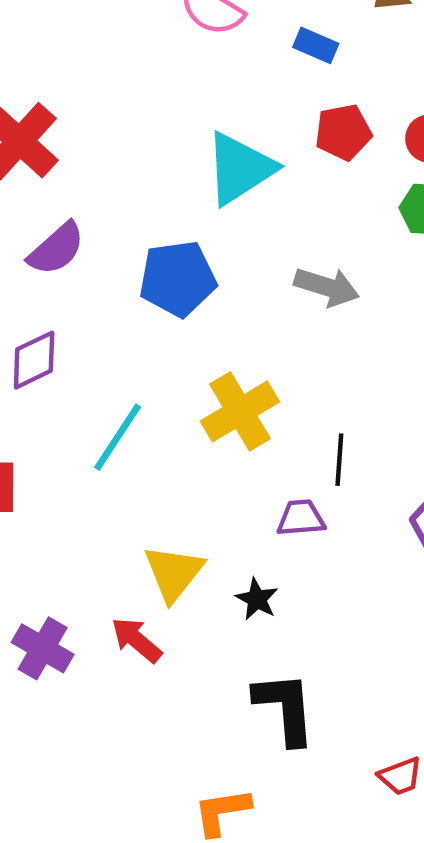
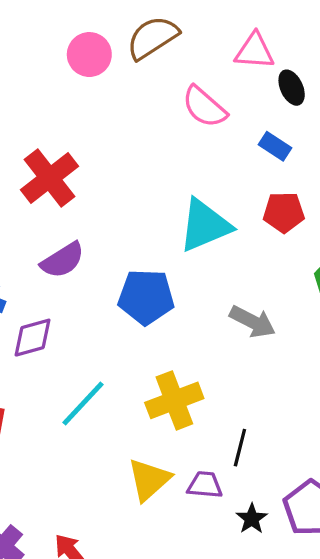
yellow triangle: (174, 573) -> (149, 480), moved
black star: (257, 599) -> (252, 519), moved

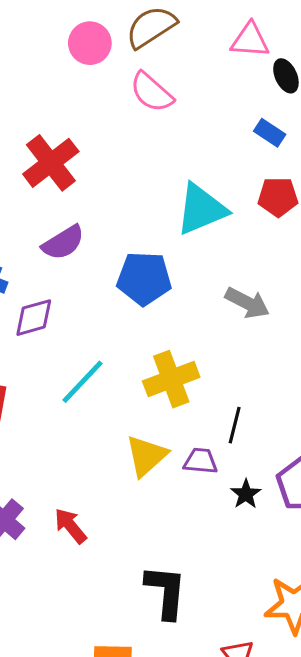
pink semicircle: (204, 107) -> (152, 92), moved

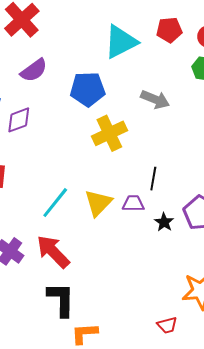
yellow cross: (171, 379) -> (109, 133), moved
cyan line: (82, 382) -> (55, 203), moved
red arrow: (70, 526) -> (53, 252), size x1.5
black L-shape: (166, 592) -> (61, 299), moved

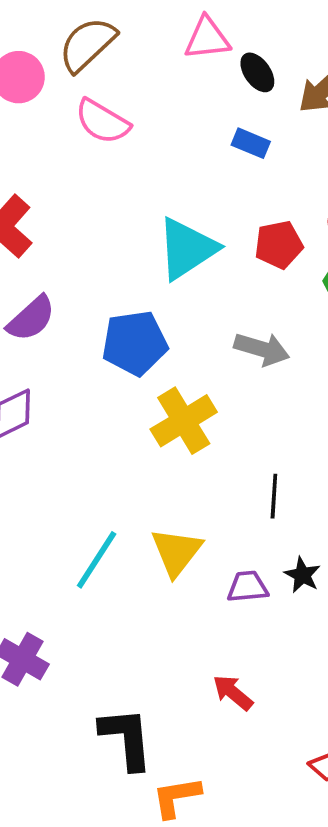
red pentagon: (169, 30) -> (279, 245), moved
purple trapezoid: (133, 203) -> (248, 587), moved
red arrow: (53, 252) -> (233, 693), moved, size x0.6

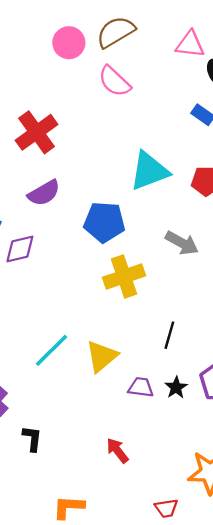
black L-shape: (126, 738) -> (32, 438), moved, size x0.6

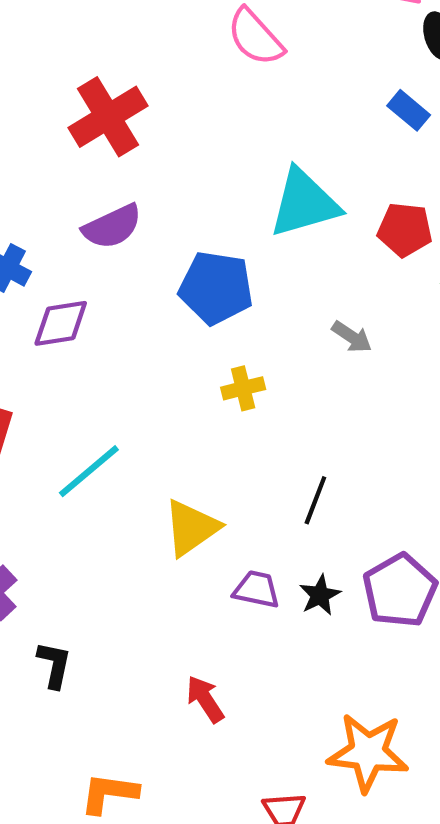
gray arrow: (182, 243) -> (352, 337), size x0.7
yellow cross: (124, 277) -> (243, 388), size x0.6
cyan line: (52, 350) -> (89, 471), moved

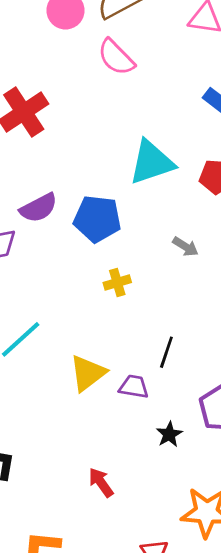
purple semicircle: (112, 227) -> (39, 208), moved
purple trapezoid: (257, 589) -> (134, 387), moved
black star: (320, 595) -> (169, 434), moved

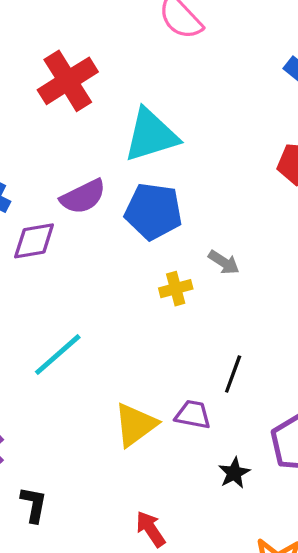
cyan triangle: (152, 162) -> (151, 135), moved
gray arrow: (185, 247) -> (224, 262), moved
yellow triangle: (88, 373) -> (135, 425), moved

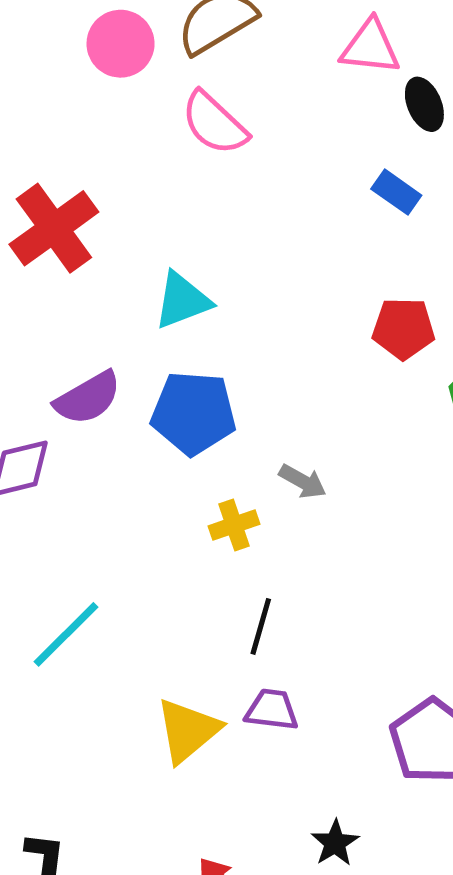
cyan triangle: (151, 135) -> (182, 300), size x0.7
black line: (233, 374) -> (261, 626), moved
black star: (234, 473) -> (335, 843), moved

